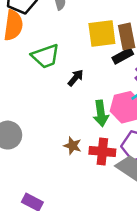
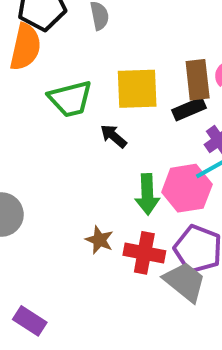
yellow square: (102, 34) -> (137, 89), moved
black arrow: (76, 78) -> (113, 136), turned -96

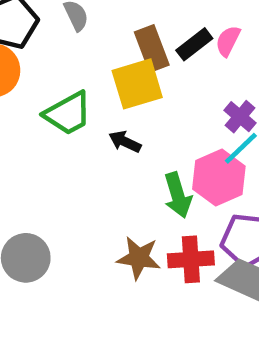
brown rectangle: (198, 80) -> (152, 49), moved
black rectangle: (189, 109) -> (194, 44), moved
brown star: (99, 240) -> (139, 258), size x1.4

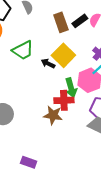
yellow square: (137, 84) -> (63, 55), moved, turned -30
red cross: (191, 259) -> (64, 100), moved

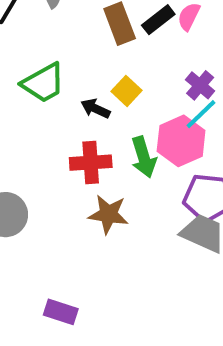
yellow square: (63, 55) -> (127, 91), size x0.6
red cross: (64, 100) -> (91, 163), moved

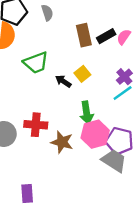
pink hexagon: (181, 141) -> (95, 134), moved
red cross: (91, 163) -> (36, 125), moved
purple rectangle: (61, 312) -> (27, 194), turned 60

